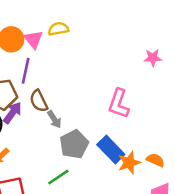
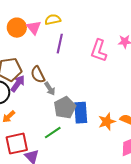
purple line: (26, 71) -> (60, 44), moved
pink L-shape: (119, 104) -> (99, 51), moved
blue rectangle: (111, 150) -> (81, 113), moved, turned 40

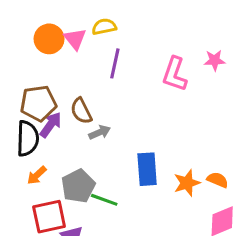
gray arrow: (50, 89) -> (100, 132), turned -80
gray pentagon: (65, 108) -> (78, 186), moved
green line: (53, 133) -> (104, 200), turned 54

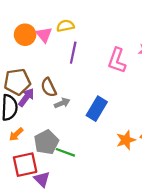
blue rectangle: (147, 169) -> (97, 109), moved, turned 35

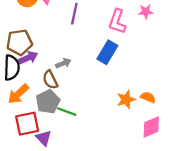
brown semicircle: (49, 87) -> (50, 80), moved
purple arrow: (26, 97) -> (28, 58), turned 30
blue rectangle: (97, 109) -> (107, 52), moved
orange arrow: (16, 134) -> (18, 94), size x1.5

